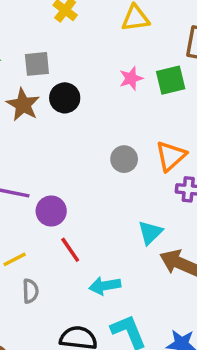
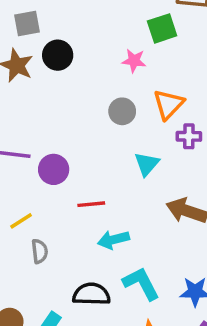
pink star: (131, 78) -> (134, 61), moved, turned 30
cyan triangle: (150, 233) -> (147, 164), moved
red line: (70, 250) -> (91, 204), moved, turned -56

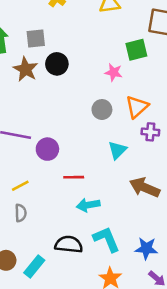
gray semicircle: (40, 251) -> (21, 213), moved

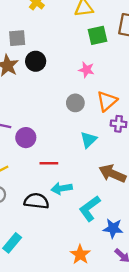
green square: (136, 50) -> (98, 35), moved
cyan L-shape: (106, 239) -> (90, 208), moved, turned -104
black semicircle: (69, 244) -> (36, 201), moved

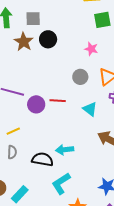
cyan triangle: (89, 140) -> (90, 109), turned -42
red line: (49, 163) -> (58, 101), moved
cyan L-shape: (90, 208) -> (61, 183), moved

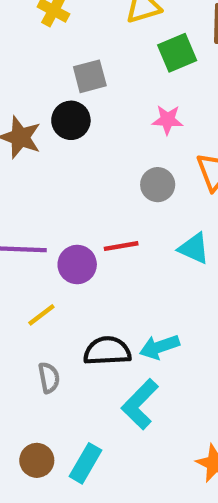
gray square: (33, 19) -> (90, 76), moved
yellow line: (13, 131) -> (41, 315), moved
black semicircle: (42, 159) -> (107, 351), moved
cyan L-shape: (61, 183) -> (140, 404), moved

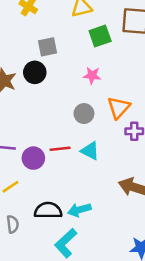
cyan triangle: (194, 248) -> (90, 151), moved

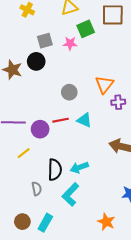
pink star: (92, 75) -> (70, 43), moved
gray circle: (84, 114) -> (69, 92), moved
black semicircle: (48, 210) -> (55, 170), turned 95
gray semicircle: (13, 224) -> (37, 189), moved

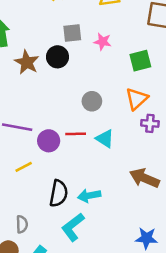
green square: (86, 29) -> (140, 61), moved
gray semicircle: (37, 189) -> (22, 224), moved

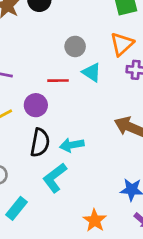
cyan triangle: (105, 139) -> (92, 72), moved
purple circle: (49, 141) -> (36, 105), moved

